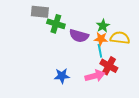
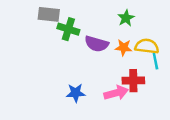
green star: (103, 26) -> (126, 18), moved
cyan line: (100, 51) -> (155, 61), moved
red cross: (109, 66) -> (133, 81), turned -30

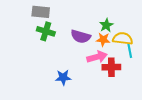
green star: (126, 18) -> (106, 25), moved
green cross: (68, 29) -> (46, 31), moved
pink arrow: (116, 93) -> (97, 57), moved

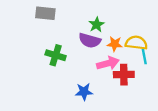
green star: (106, 25) -> (97, 25), moved
green cross: (46, 31) -> (56, 55), moved
blue star: (63, 77) -> (84, 92), moved

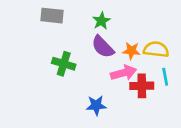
green star: (97, 25) -> (101, 21), moved
purple semicircle: (90, 40) -> (103, 47), turned 30
cyan line: (144, 56) -> (165, 77), moved

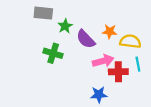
green star: (101, 21) -> (65, 26), moved
orange star: (131, 51) -> (110, 32), moved
blue star: (96, 105) -> (99, 95), moved

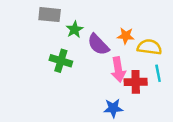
pink arrow: (103, 61) -> (118, 69), turned 96

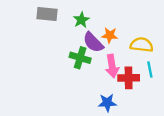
green star: (75, 30) -> (81, 20), moved
orange star: (126, 36) -> (110, 35), moved
green cross: (61, 61) -> (80, 58), moved

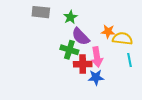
orange star: (110, 35) -> (108, 31), moved
red cross: (129, 78) -> (83, 64), moved
blue star: (107, 103) -> (96, 77), moved

